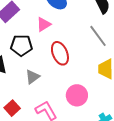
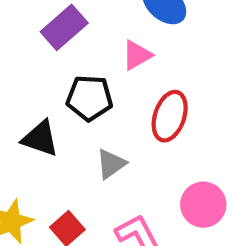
red ellipse: (60, 53) -> (170, 116), turned 40

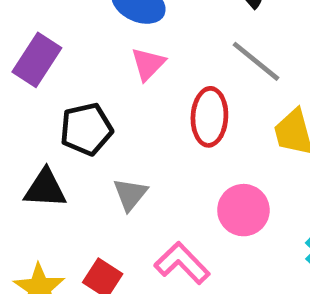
pink triangle: (137, 55) -> (148, 64), moved
red ellipse: (170, 116) -> (209, 117), moved

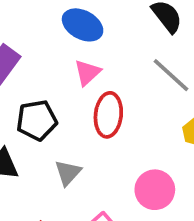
red ellipse: (209, 117) -> (108, 115), moved

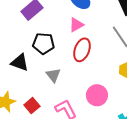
gray triangle: (68, 173) -> (53, 75), turned -35

